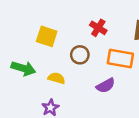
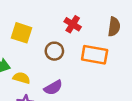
yellow semicircle: (57, 78) -> (21, 78), moved
purple semicircle: (106, 86) -> (53, 88), moved

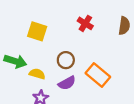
brown circle: (54, 51) -> (66, 60), moved
orange rectangle: (95, 55) -> (98, 75), moved, turned 30

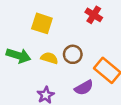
yellow semicircle: (37, 74) -> (49, 58), moved
purple semicircle: (67, 83) -> (84, 88), moved

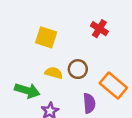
green arrow: (18, 56) -> (27, 91), moved
purple semicircle: (84, 88) -> (89, 103), turned -66

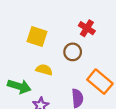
brown circle: (78, 69) -> (73, 52), moved

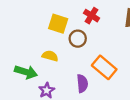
yellow square: (37, 37) -> (58, 24), moved

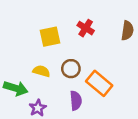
yellow square: (58, 24) -> (50, 37), turned -30
brown circle: (78, 39) -> (71, 69), moved

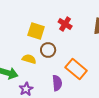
yellow square: (50, 37) -> (36, 31), turned 30
brown circle: (71, 69) -> (48, 50), moved

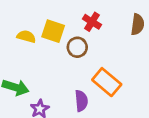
brown circle: (48, 50) -> (77, 47), moved
yellow semicircle: (29, 59) -> (26, 37), moved

